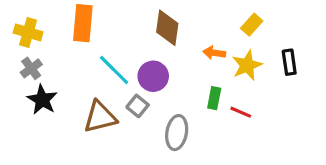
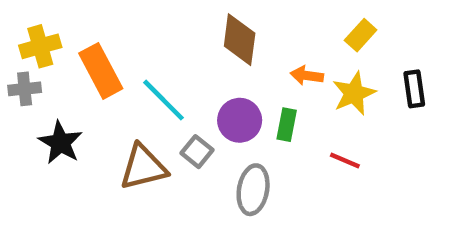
orange rectangle: (83, 23) -> (101, 71), moved, turned -33
yellow cross: (28, 32) -> (40, 46), turned -32
gray cross: (31, 68) -> (25, 89), moved, turned 30
purple circle: (153, 76) -> (240, 120), moved
green rectangle: (214, 98) -> (287, 125), moved

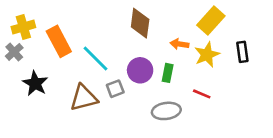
yellow rectangle: (361, 35) -> (211, 20), size x1.5
gray cross: (25, 89) -> (14, 52), turned -36
gray square: (197, 152) -> (115, 89), turned 30
gray ellipse: (253, 190) -> (166, 111), moved, turned 72

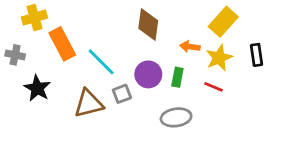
yellow cross: (23, 27) -> (34, 17), moved
gray cross: (14, 52) -> (15, 55), turned -36
red line: (202, 94) -> (214, 87), moved

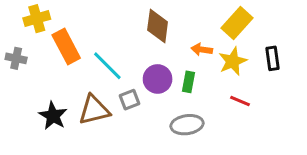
red line: (214, 87) -> (240, 101), moved
black star: (37, 88) -> (53, 116), moved

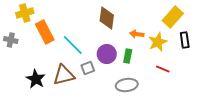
yellow rectangle: (237, 23) -> (173, 17), moved

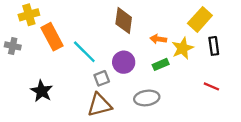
green rectangle: (128, 56) -> (161, 64), moved, turned 56
red line: (163, 69) -> (211, 86), moved
brown triangle: (64, 75) -> (99, 105), moved

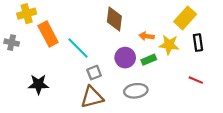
yellow star: (183, 48) -> (169, 45), turned 30
purple circle: (124, 62) -> (125, 58), moved
black star: (42, 91) -> (38, 84), turned -30

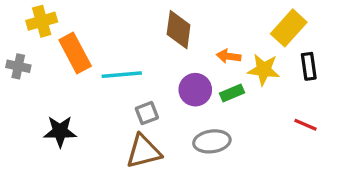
cyan line: (78, 48) -> (122, 75), turned -50

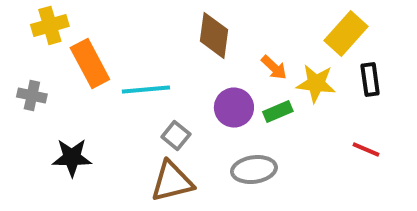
orange arrow: (229, 56) -> (274, 67), turned -145
gray cross: (18, 66) -> (32, 95), moved
gray square: (147, 113) -> (176, 136), turned -30

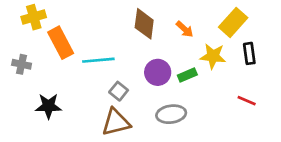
orange arrow: (274, 67) -> (185, 29), moved

